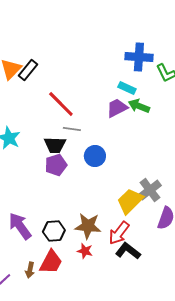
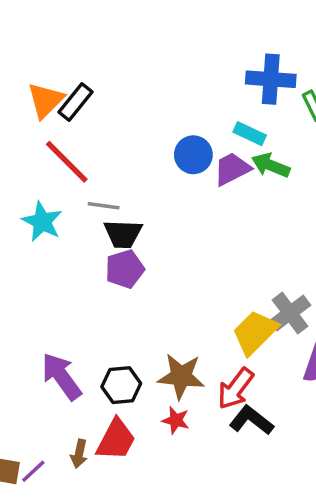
red line: (61, 104) -> (67, 162), moved
gray line: (72, 129) -> (104, 206), moved
blue circle: (95, 156) -> (193, 155), moved

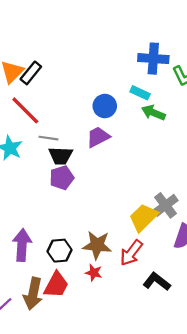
purple trapezoid: (232, 169) -> (98, 137), moved
purple arrow: (61, 376) -> (22, 245), turned 40
black L-shape: (251, 420) -> (157, 282), moved
brown arrow: (79, 454) -> (33, 294), size x1.8

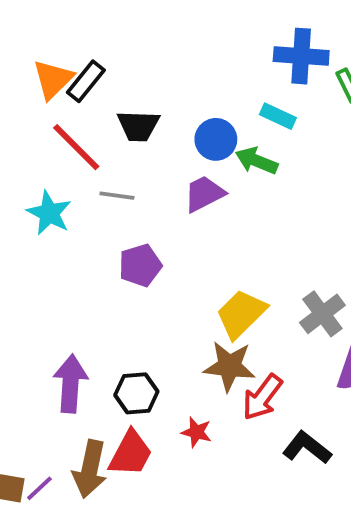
green arrow: (153, 113) -> (257, 161), moved
black trapezoid: (61, 156) -> (138, 126), moved
yellow trapezoid: (143, 217) -> (241, 314), moved
brown star: (97, 245) -> (229, 366), moved

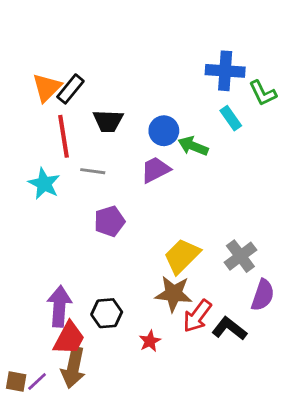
cyan rectangle: (278, 116) -> (231, 118), moved, turned 30
red line: (76, 147) -> (64, 136), turned 36
red star: (196, 432) -> (150, 341), turned 30
black L-shape: (307, 448) -> (229, 329), moved
red trapezoid: (131, 453) -> (69, 338), moved

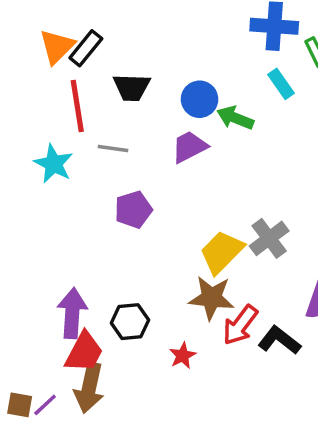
gray cross: (240, 256) -> (269, 238), moved

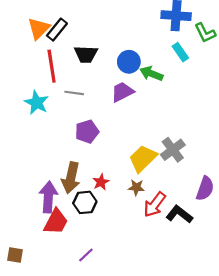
brown star: (211, 298) -> (136, 187), size x0.6
red star: (183, 356) -> (101, 182), moved
brown arrow: (89, 388) -> (71, 178), moved
purple line: (45, 405) -> (86, 255), moved

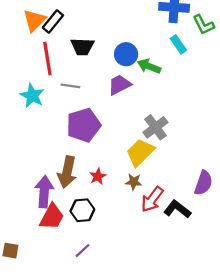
purple pentagon: (87, 132) -> (83, 125), size x1.4
gray cross: (173, 150) -> (155, 127), moved
black hexagon: (85, 202) -> (82, 210), moved

